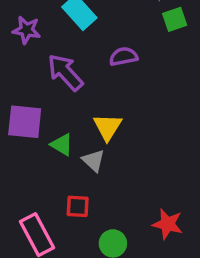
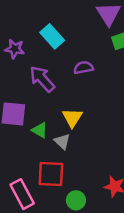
red square: (78, 206) -> (51, 174), size x1.6

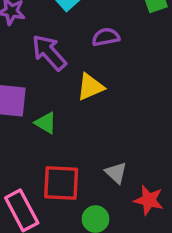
yellow triangle: (72, 118) -> (90, 87), moved, turned 35
gray triangle: (62, 141) -> (116, 173), moved

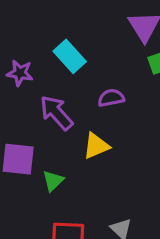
green triangle: (46, 123) -> (53, 181), turned 45

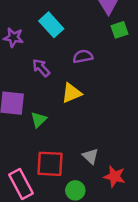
purple arrow: (56, 113) -> (41, 68), size x0.7

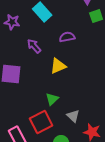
green triangle: (39, 120) -> (52, 99), moved
red square: (50, 164) -> (41, 122), turned -30

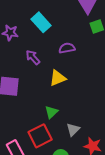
gray triangle: (73, 116) -> (73, 130), turned 32

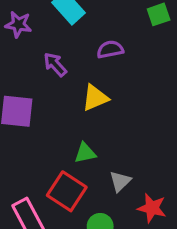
green triangle: (51, 112) -> (85, 153), turned 32
red square: (40, 136) -> (67, 191), turned -30

